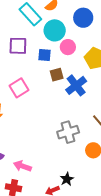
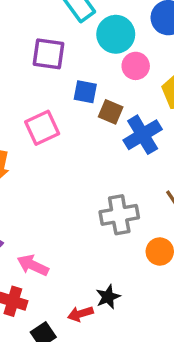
blue square: (44, 55) -> (85, 92), moved
brown square: (57, 75) -> (111, 112), turned 32

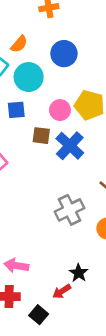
pink circle: (136, 66) -> (60, 110), moved
blue square: (85, 92) -> (16, 110), moved

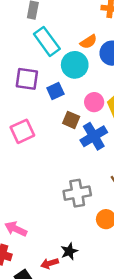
orange semicircle: (19, 44) -> (89, 42), moved
blue square: (16, 110) -> (55, 91), turned -36

